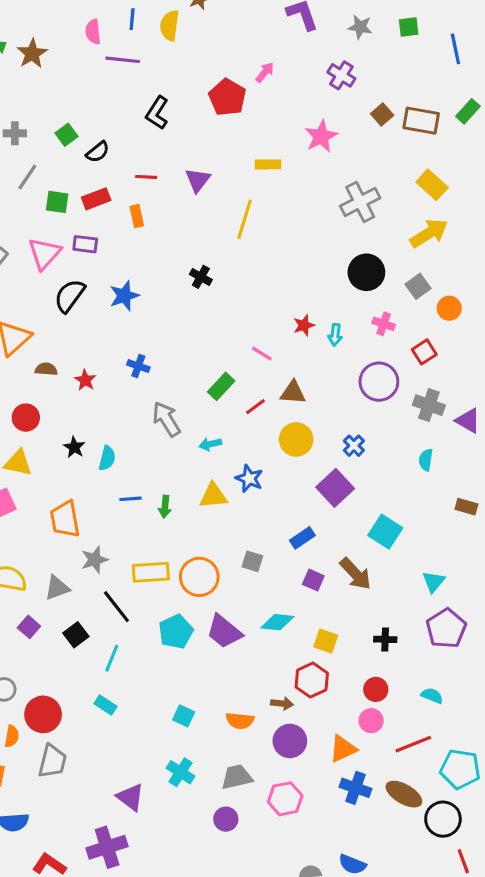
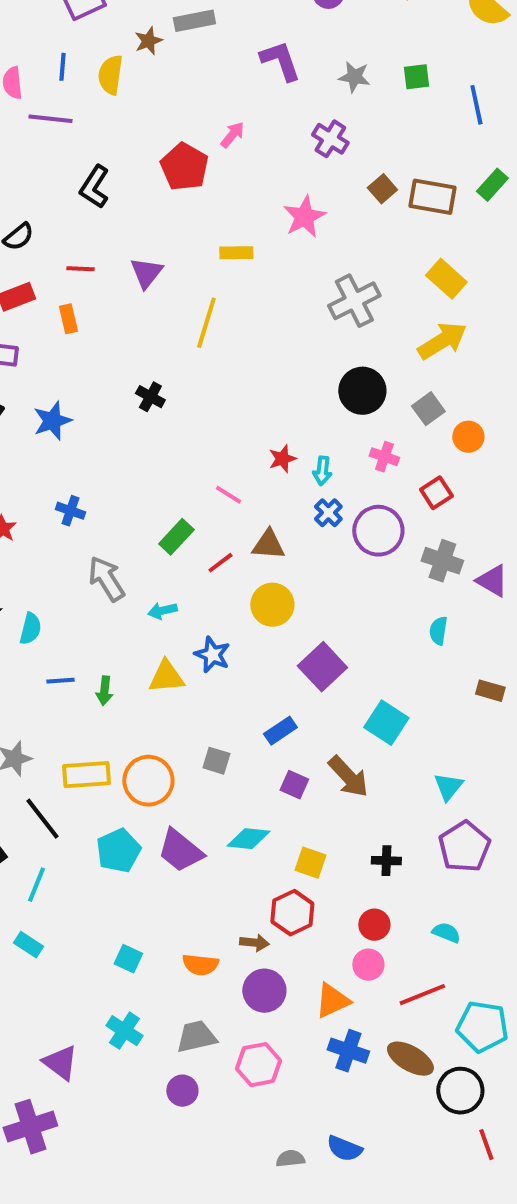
blue cross: (354, 446) -> (328, 513), moved

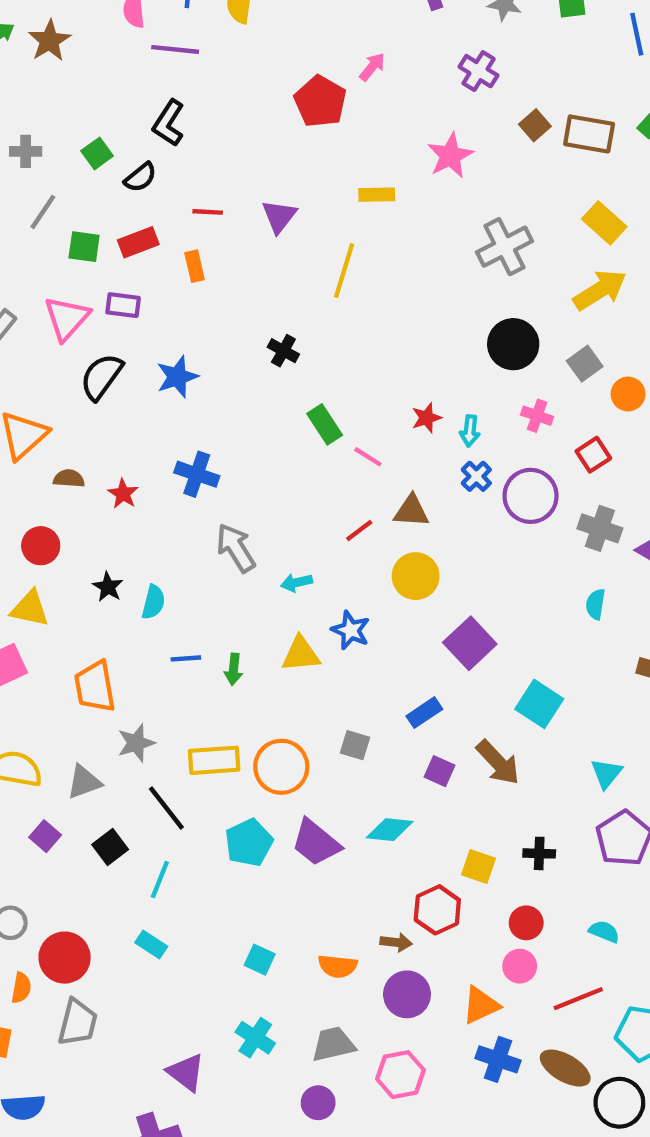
black L-shape: (94, 187) -> (169, 123), moved
blue cross: (70, 511) -> (197, 474), size x1.4
green rectangle: (176, 537) -> (325, 424), moved, turned -76
yellow square: (310, 863) -> (479, 866), moved

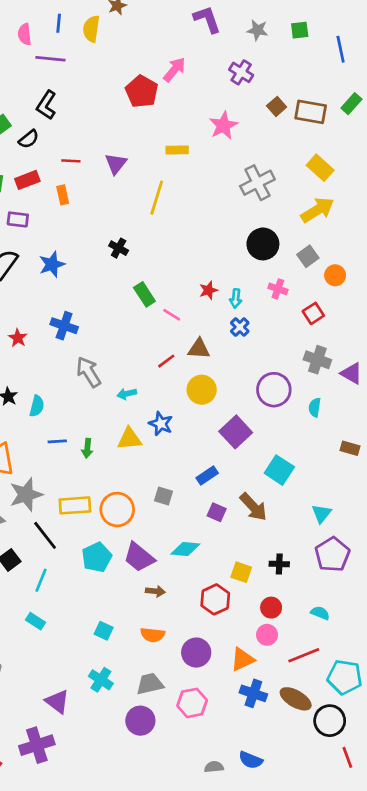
pink arrow: (372, 67) -> (174, 70), size x1.4
purple circle: (531, 496) -> (274, 390), moved
gray star: (136, 743) -> (26, 495), size x1.4
brown arrow: (396, 942) -> (155, 591), moved
purple circle: (318, 1103) -> (140, 721), size x1.4

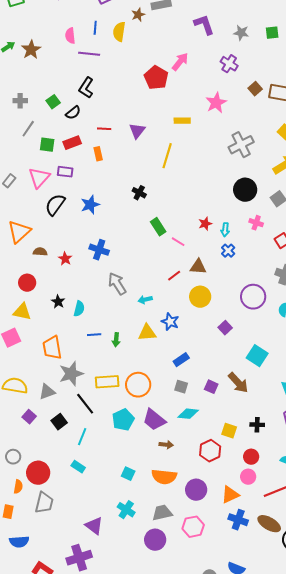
purple square: (236, 432) -> (225, 328), size x0.6
blue rectangle: (207, 475) -> (181, 360), moved
gray square: (164, 496) -> (181, 387), moved
orange semicircle: (153, 635) -> (164, 477), size x1.4

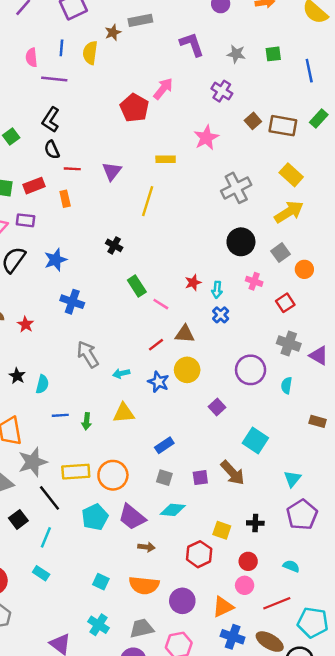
black semicircle: (73, 113) -> (52, 150), moved, turned 105
blue cross: (99, 250) -> (72, 302), moved
blue star: (170, 322) -> (158, 382), moved
purple square: (211, 387) -> (200, 478), turned -32

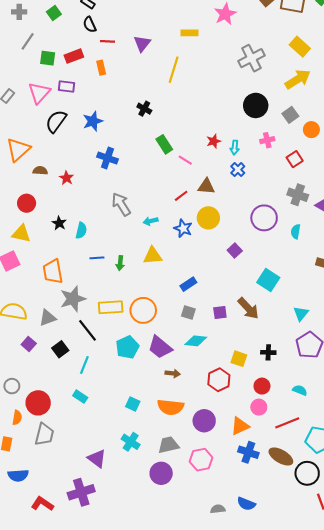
pink cross: (254, 281) -> (267, 140), turned -32

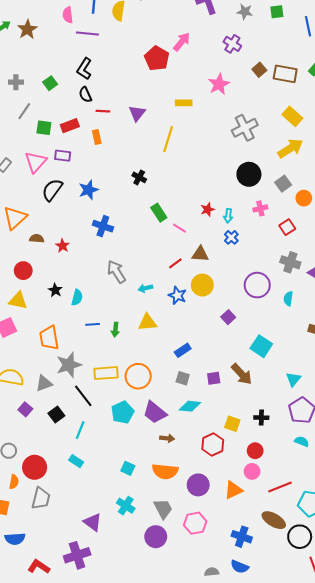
cyan semicircle: (300, 390) -> (302, 441), moved
gray trapezoid: (168, 445) -> (163, 509), turned 75
blue cross: (248, 452) -> (242, 537), moved

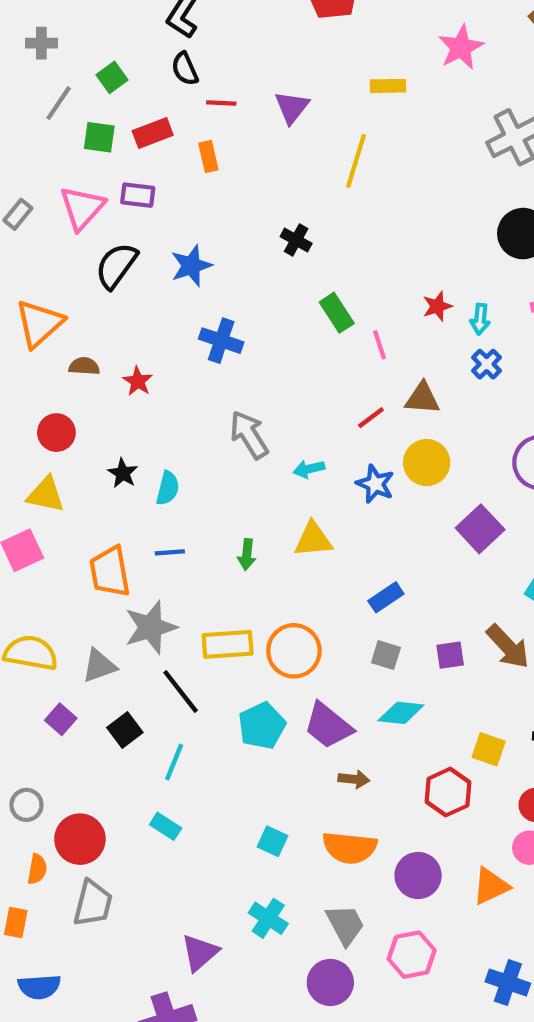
green square: (50, 83) -> (112, 77), moved
pink line: (180, 228) -> (380, 345), turned 40
purple square: (228, 317) -> (480, 529), size x1.5
blue line: (93, 324) -> (170, 552), moved
purple triangle: (93, 522) -> (200, 953), turned 42

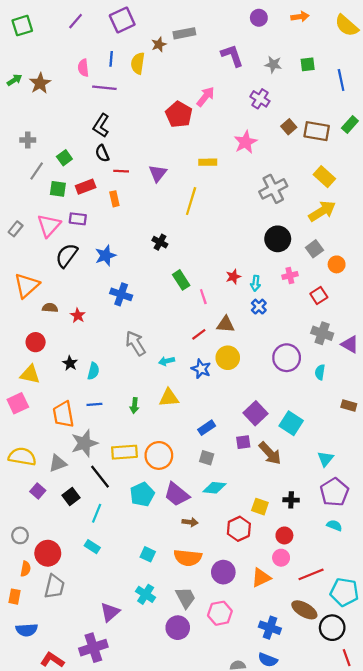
purple square: (480, 529) -> (256, 413), moved
purple square: (450, 655) -> (243, 442), moved

